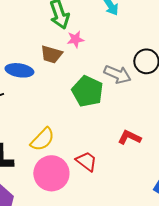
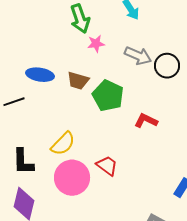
brown trapezoid: (51, 54) -> (78, 81), moved
gray arrow: (117, 74) -> (138, 56), moved
red L-shape: (129, 137) -> (146, 121), moved

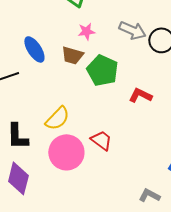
pink star: (96, 44) -> (86, 31), moved
blue ellipse: (40, 75) -> (34, 49), turned 48

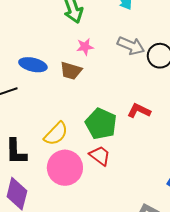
blue ellipse: (34, 49) -> (33, 65), turned -44
green pentagon: (102, 70) -> (101, 124), moved

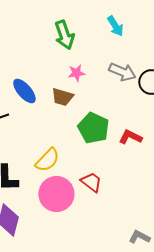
blue ellipse: (33, 65) -> (24, 91), turned 36
green pentagon: (101, 124) -> (93, 128), moved

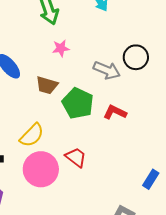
gray arrow: (122, 72) -> (107, 70), moved
brown trapezoid: (62, 97) -> (47, 85), moved

